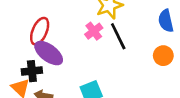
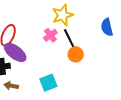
orange circle: (163, 56) -> (76, 54), moved

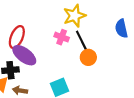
pink cross: (50, 35) -> (62, 37), turned -32

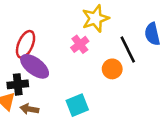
pink cross: (62, 37) -> (80, 44), turned 32
black line: (82, 41) -> (128, 50), moved

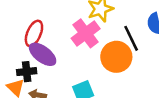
pink cross: (80, 44) -> (86, 33), size x1.6
orange circle: (112, 69) -> (116, 57), size x1.6

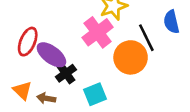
red ellipse: (34, 33) -> (28, 42), moved
black cross: (27, 72) -> (66, 73), moved, turned -30

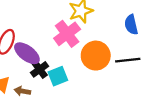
black line: (146, 38) -> (128, 60), moved, turned -70
cyan square: (95, 94) -> (58, 76), moved

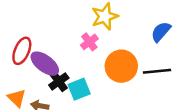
blue semicircle: (131, 25) -> (161, 32), turned 54
pink cross: (67, 34) -> (89, 42), size x0.6

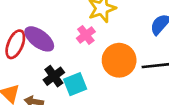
purple ellipse: (45, 64) -> (39, 39), moved

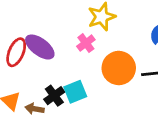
black cross: (54, 76) -> (54, 96), moved

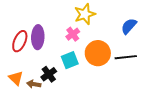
purple ellipse: (40, 47) -> (38, 37), turned 55
cyan square: (75, 92) -> (70, 60), moved

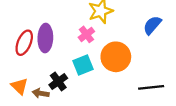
black line: (126, 57) -> (151, 87), moved

